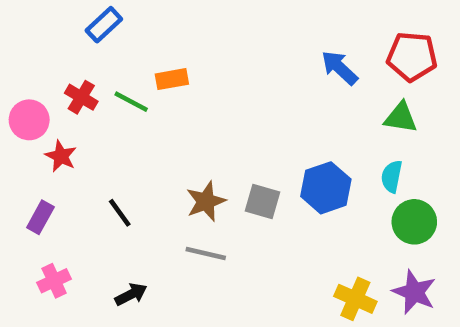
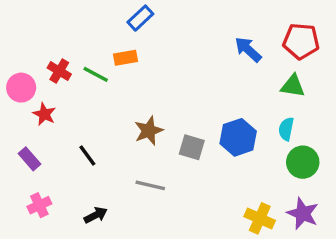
blue rectangle: (104, 25) -> (140, 18), moved
brown star: (206, 201) -> (149, 131), moved
purple rectangle: (40, 217) -> (29, 159), turned -70

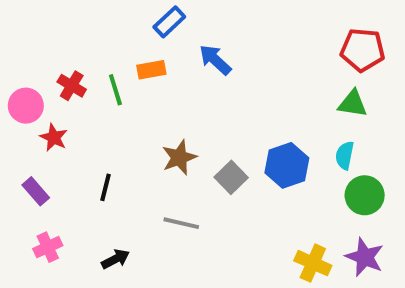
blue arrow: (248, 49) -> (215, 60), moved
green line: (96, 74) -> (115, 90), turned 45
gray square: (192, 147) -> (231, 177), turned 30
black line: (87, 156) -> (106, 187), turned 50

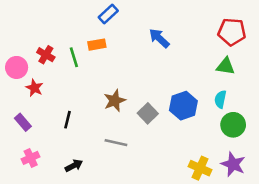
blue arrow: (215, 60) -> (159, 38), moved

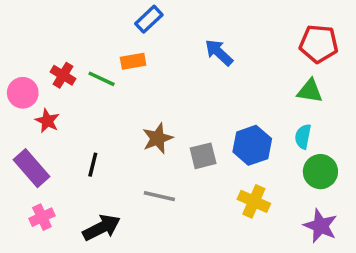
green line: (74, 57) -> (102, 79), turned -48
gray square: (148, 113) -> (203, 156), turned 30
purple rectangle: (23, 122) -> (31, 168), size x1.5
black arrow: (74, 166) -> (102, 228), size x1.5
yellow cross: (200, 168) -> (254, 201), moved

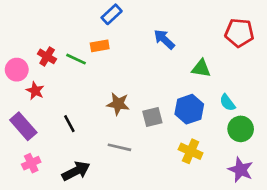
green triangle: (310, 91) -> (201, 68), moved
cyan semicircle: (303, 137) -> (227, 103), turned -48
brown star: (158, 138) -> (118, 104), turned 30
black line: (93, 165) -> (69, 124), turned -42

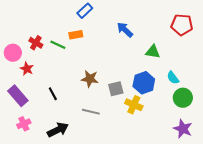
yellow cross: (191, 151) -> (134, 105), moved

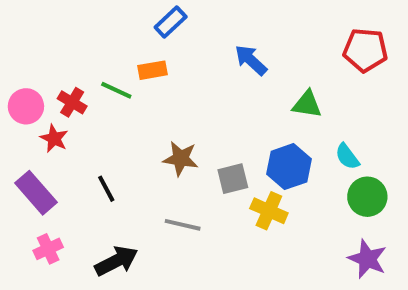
red cross: (36, 43) -> (72, 102), moved

